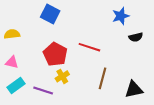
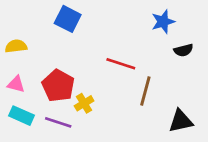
red pentagon: (55, 54) -> (58, 86), moved
brown line: (103, 78) -> (145, 91), moved
cyan rectangle: (16, 85) -> (21, 116), turned 60

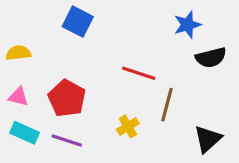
black semicircle: (183, 50) -> (211, 58), size x1.4
yellow cross: (84, 103) -> (128, 126), moved
black triangle: (181, 121) -> (208, 139), turned -30

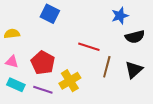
yellow cross: (128, 126) -> (70, 81), moved, size x1.5
black triangle: (208, 139) -> (134, 70), moved

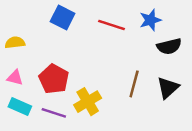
red line: (89, 47) -> (112, 25), moved

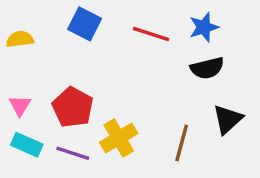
yellow semicircle: (15, 43) -> (20, 39), moved
black semicircle: (169, 46) -> (207, 68), moved
pink triangle: (15, 78) -> (20, 106), turned 48
brown line: (134, 84) -> (182, 143), moved

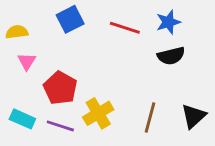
blue square: (85, 24) -> (70, 19), turned 36
pink triangle: (20, 106) -> (27, 61), moved
black triangle: (228, 119) -> (194, 116), moved

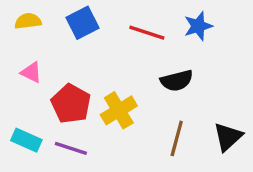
yellow semicircle: (17, 32) -> (28, 21), moved
black semicircle: (171, 56) -> (177, 81), moved
pink triangle: (27, 61) -> (31, 72), turned -36
yellow cross: (98, 113) -> (119, 110), moved

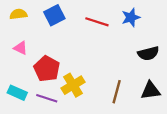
black semicircle: (177, 81) -> (148, 53), moved
yellow cross: (119, 110) -> (73, 85), moved
black triangle: (228, 137) -> (150, 91), turned 35

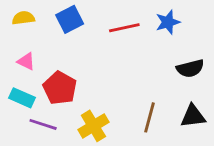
red line: (97, 22) -> (124, 28), turned -30
yellow cross: (73, 85) -> (93, 126), moved
cyan rectangle: (17, 93) -> (22, 98), moved
purple line: (47, 98) -> (43, 124), moved

